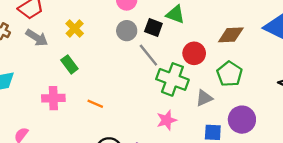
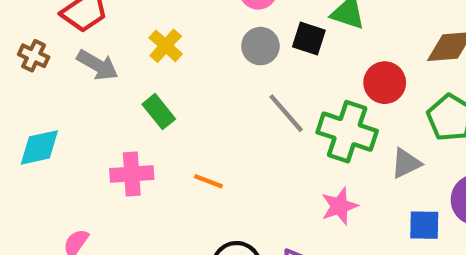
gray line: (148, 55) -> (286, 113), moved

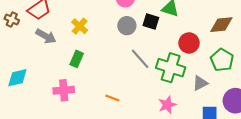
brown cross: (34, 56) -> (12, 19), moved
green rectangle: (159, 112) -> (77, 59), turned 63
orange line: (208, 181) -> (112, 98), moved

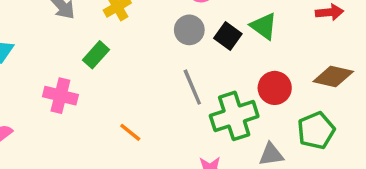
green cross: (171, 68) -> (234, 116), turned 36

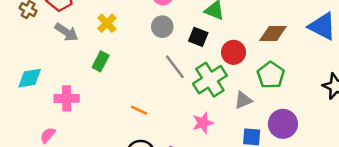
black square: (228, 36) -> (198, 37), moved
pink cross: (60, 96) -> (67, 98), moved

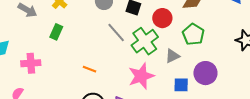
pink star: (203, 123) -> (141, 76), size x1.5

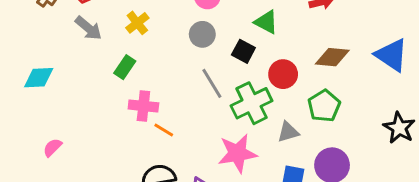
pink cross: (31, 63) -> (143, 106), moved

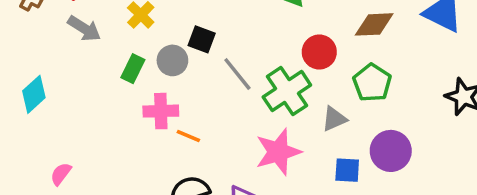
gray circle: (202, 34) -> (172, 60), moved
black square: (243, 51) -> (202, 39), moved
cyan diamond: (39, 78) -> (34, 94), turned -32

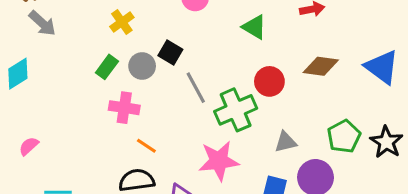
gray arrow: (84, 29) -> (42, 23), moved
green pentagon: (372, 83) -> (344, 136), moved
gray triangle: (334, 119) -> (286, 142), moved
orange line: (188, 136) -> (146, 146), moved

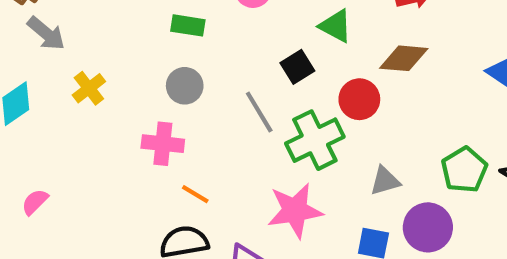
yellow cross: (122, 22) -> (89, 88), moved
black square: (170, 52) -> (297, 67), moved, turned 30
brown diamond: (321, 66) -> (404, 58), moved
green rectangle: (107, 67) -> (188, 25), moved, turned 65

